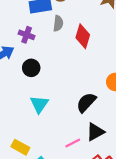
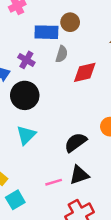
red diamond: (83, 36) -> (85, 72), turned 50
black circle: (31, 68) -> (25, 95), size x1.5

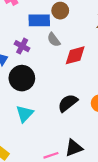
gray semicircle: (62, 54) -> (54, 40), turned 128
black semicircle: (76, 142) -> (68, 103), moved

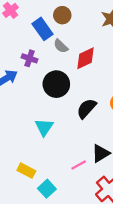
blue rectangle: (39, 20) -> (43, 29), turned 65
black circle: (22, 78) -> (56, 84), moved

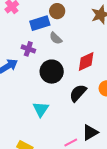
blue rectangle: (43, 29) -> (40, 23), turned -72
red diamond: (86, 58) -> (86, 62), moved

